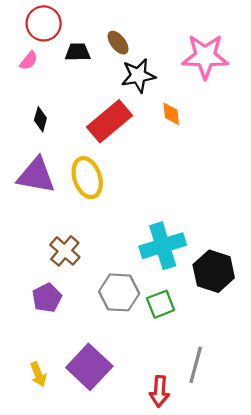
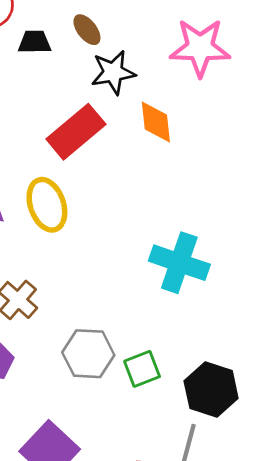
orange diamond: (171, 114) -> (156, 122), size x1.4
cyan cross: (163, 246) -> (179, 263), moved, turned 36
black hexagon: (214, 271) -> (211, 390), moved

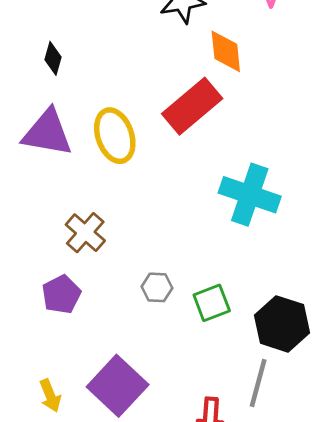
red rectangle: (76, 132) -> (192, 106), moved
gray hexagon: (88, 354) -> (157, 287), size x0.6

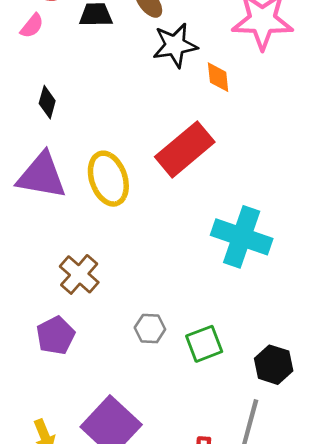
orange diamond: (226, 51) -> (218, 77), moved, size x0.7
black hexagon: (282, 324) -> (274, 365), size x0.7

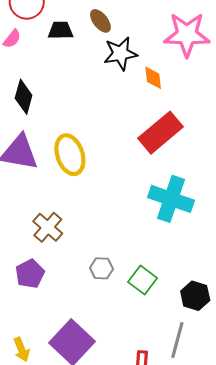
black diamond: (47, 102) -> (24, 97), size x1.4
red rectangle: (185, 149) -> (160, 133), moved
green square: (204, 344) -> (143, 280), turned -32

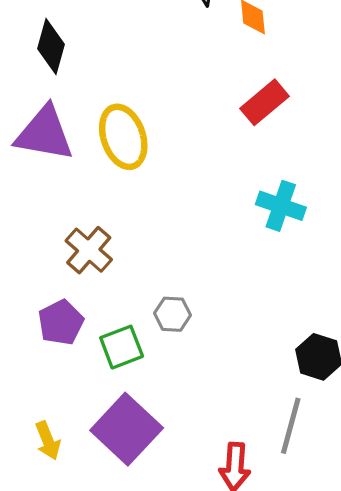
red rectangle: (160, 133) -> (264, 102), size x0.7
cyan cross: (171, 199) -> (281, 206), size x0.7
green square: (143, 280) -> (122, 347), moved, turned 32

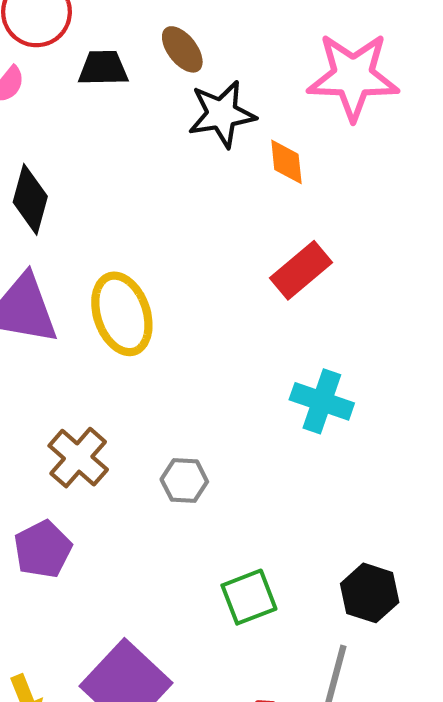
gray hexagon: (172, 314) -> (184, 480), moved
green square: (122, 347) -> (249, 597), moved

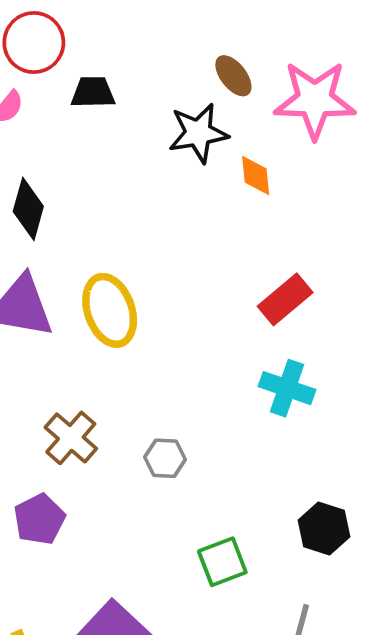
brown ellipse: (182, 49) -> (233, 76), moved
red rectangle: (301, 270) -> (285, 299), moved
black hexagon: (370, 593) -> (324, 528), moved

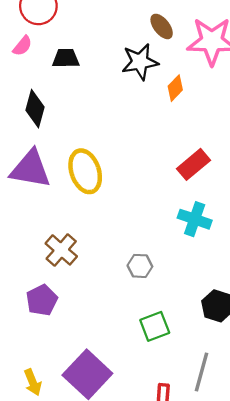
black trapezoid: (93, 92) -> (66, 58), moved
orange diamond: (256, 176) -> (175, 88), turned 50
gray hexagon: (165, 458) -> (140, 266), moved

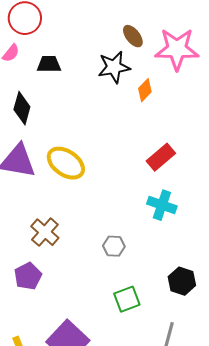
yellow ellipse: (85, 171) -> (66, 163), turned -36

